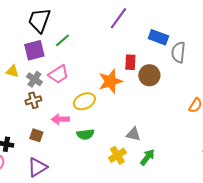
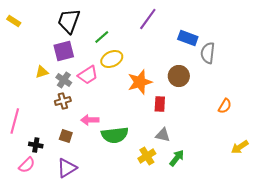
green line: (62, 40) -> (102, 37), moved
red rectangle: (130, 62) -> (160, 104), moved
yellow triangle: (12, 71) -> (42, 72), turned -32
yellow ellipse: (84, 101) -> (112, 59), moved
green semicircle: (85, 134) -> (115, 135), size x1.5

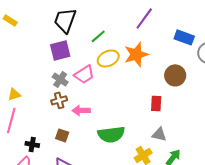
yellow triangle: (42, 72) -> (14, 94), moved
orange star: (140, 82) -> (136, 54), moved
pink arrow: (90, 120) -> (81, 110), moved

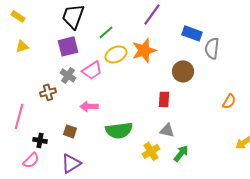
yellow triangle: (14, 94) -> (22, 46), moved
brown cross: (59, 100) -> (48, 92), moved

